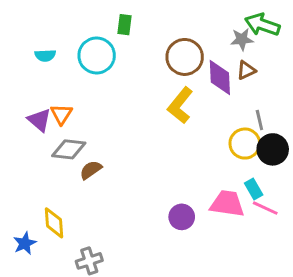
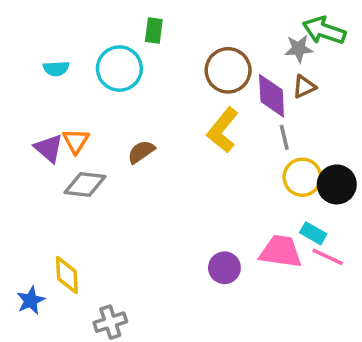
gray line: (259, 120) -> (284, 137), moved
brown semicircle: (91, 170) -> (141, 152), moved
cyan rectangle: (254, 189) -> (313, 233), turned -30

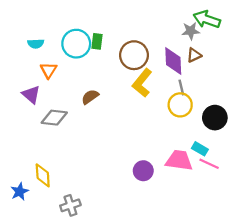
green rectangle: (154, 31) -> (97, 41), moved
brown circle: (228, 70) -> (134, 55), moved
orange triangle: (76, 141) -> (48, 70), moved
yellow circle: (302, 177) -> (180, 105), moved

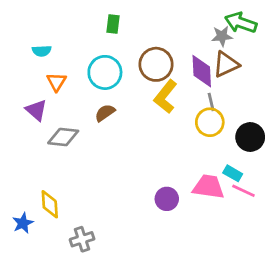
green rectangle: (97, 41) -> (113, 24), moved
cyan circle: (76, 44) -> (105, 72), moved
brown triangle: (194, 55) -> (226, 64), size x1.5

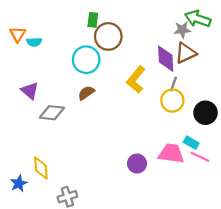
brown circle: (156, 64) -> (108, 36), moved
orange triangle: (56, 82) -> (18, 34), moved
gray line: (211, 102) -> (173, 84), turned 32

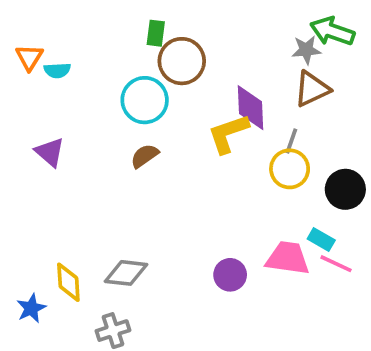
purple diamond: (166, 59) -> (251, 108), moved
yellow L-shape: (136, 80) -> (228, 134), turned 32
gray diamond: (52, 113) -> (126, 273), moved

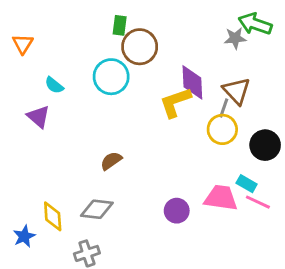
cyan semicircle: (57, 70) -> (54, 85), moved, turned 42
brown triangle: (312, 89) -> (237, 91), moved, turned -48
brown semicircle: (145, 156) -> (111, 161), moved

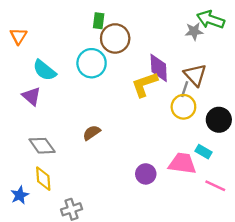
cyan semicircle: (54, 85) -> (44, 70), size x1.5
pink line: (258, 202) -> (215, 186), moved
gray diamond: (97, 209) -> (42, 146), moved, turned 48

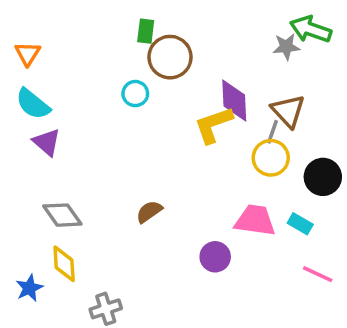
cyan circle: (92, 63) -> (135, 94), size x0.6
cyan semicircle: (44, 70) -> (33, 104), moved
brown semicircle: (92, 133) -> (149, 212), moved
pink trapezoid: (182, 163) -> (255, 220), moved

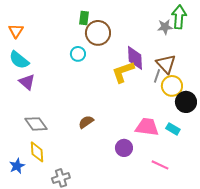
green arrow: (311, 29) -> (179, 17), turned 75
yellow circle: (271, 158) -> (172, 86), moved
pink line: (318, 274) -> (160, 165), moved

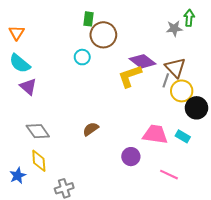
green arrow: (179, 17) -> (189, 18), size x0.7
purple diamond: (135, 58) -> (143, 61), turned -50

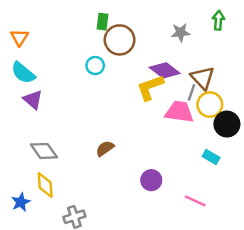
gray star: (174, 29) -> (181, 33), moved
pink trapezoid: (155, 134) -> (179, 112), moved

